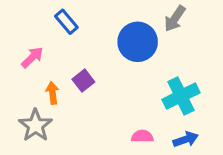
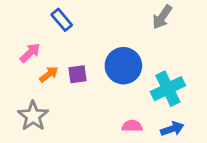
blue circle: (138, 42) -> (123, 66), moved
purple square: (83, 81) -> (77, 74), turned 30
orange arrow: (52, 93) -> (49, 74), moved, turned 60

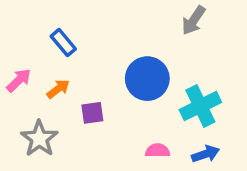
blue rectangle: (62, 20) -> (63, 43), moved
pink arrow: (30, 53) -> (19, 80), moved
purple square: (77, 74) -> (92, 113), moved

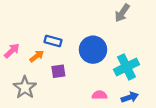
blue rectangle: (63, 43) -> (53, 41), moved, turned -35

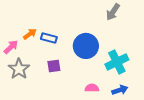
orange arrow: (37, 56) -> (30, 34), moved
gray star: (25, 87) -> (19, 69), moved

